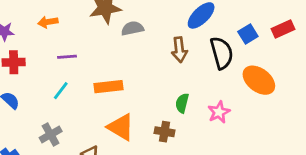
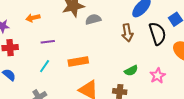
green semicircle: (182, 103) -> (131, 71), turned -128

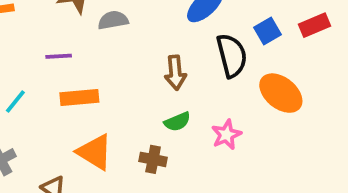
brown arrow: (127, 33) -> (175, 73), moved
purple line: (48, 42) -> (59, 56), moved

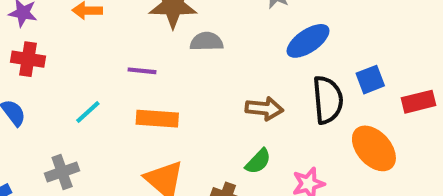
red rectangle: (315, 25) -> (418, 102), moved
brown arrow: (175, 73) -> (264, 109), turned -88
green semicircle: (177, 122) -> (258, 161), turned -32

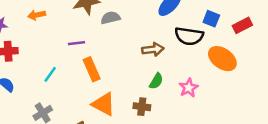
blue square: (370, 80) -> (211, 19), turned -35
black semicircle: (328, 100) -> (189, 36), turned 116
orange rectangle: (157, 119) -> (92, 69), turned 75

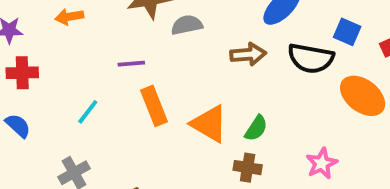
brown arrow: (153, 49) -> (248, 54), moved
pink star: (189, 88) -> (322, 163), moved
orange triangle: (104, 104) -> (209, 124), moved
brown cross: (142, 107) -> (248, 168), moved

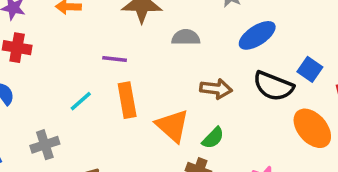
gray semicircle: (187, 25) -> (186, 37), moved
brown arrow: (248, 54) -> (216, 89), moved
cyan line: (88, 112) -> (81, 101), moved

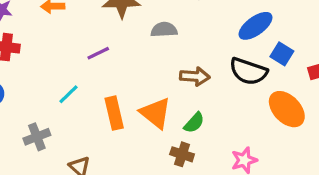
blue ellipse: (257, 35) -> (255, 26), moved
purple line: (115, 59) -> (98, 53), turned -30
orange rectangle: (127, 100) -> (114, 113), moved

